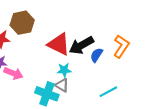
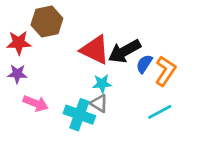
orange L-shape: (121, 46) -> (165, 71), moved
pink arrow: (13, 73) -> (36, 103), moved

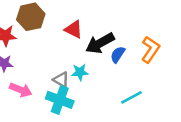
red triangle: (95, 50) -> (74, 29), moved, size x0.7
orange L-shape: (165, 71) -> (150, 50), moved
gray triangle: (99, 103) -> (61, 80), moved

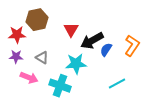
red triangle: (74, 29) -> (71, 30), turned 35
cyan star: (80, 72) -> (76, 64), size x1.5
gray triangle: (61, 80) -> (42, 58), moved

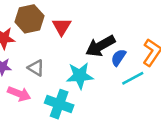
red triangle: (71, 30) -> (62, 27), moved
cyan line: (117, 84) -> (133, 78), moved

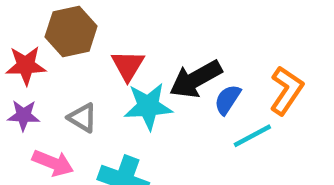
red triangle: (62, 27) -> (128, 66), moved
cyan star: (80, 76) -> (148, 106), moved

